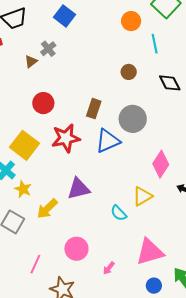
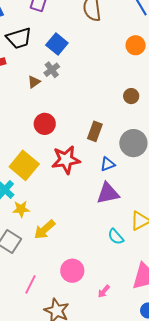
blue square: (65, 16) -> (57, 44), moved
blue triangle: (108, 141) -> (108, 164), size x0.6
yellow star: (23, 189) -> (21, 209), turned -30
purple triangle: (79, 189) -> (108, 193), moved

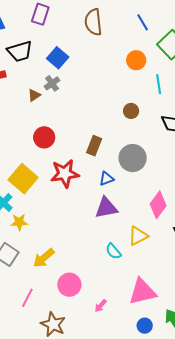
yellow arrow: (45, 230) -> (44, 258), moved

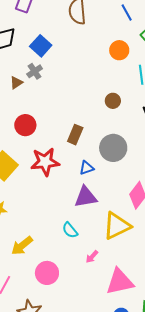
yellow triangle: (138, 236) -> (117, 226), size x1.4
cyan semicircle: (113, 251) -> (70, 230), moved
pink arrow: (101, 306) -> (92, 257), moved

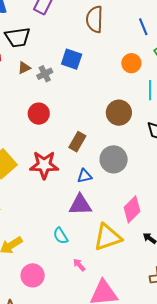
blue square: (41, 46) -> (72, 59), moved, turned -30
brown triangle: (16, 83) -> (24, 68), moved
brown circle: (113, 101) -> (119, 113), size x1.6
red circle: (25, 125) -> (39, 114), moved
pink arrow: (92, 257) -> (79, 265), turned 88

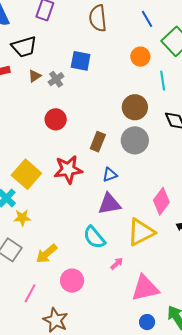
gray circle: (114, 159) -> (135, 140), moved
cyan semicircle: (61, 236) -> (94, 237), size x1.4
pink arrow: (79, 265) -> (117, 263), turned 96

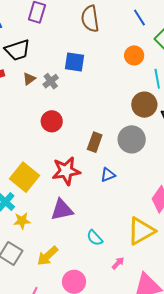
brown circle: (135, 107) -> (144, 105), moved
purple triangle: (109, 204) -> (62, 210), moved
cyan semicircle: (94, 237) -> (95, 238), size x0.7

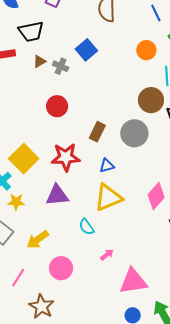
blue square: (74, 62) -> (86, 50), turned 35
gray cross: (51, 81) -> (61, 66), turned -35
yellow triangle: (141, 231) -> (108, 198), moved

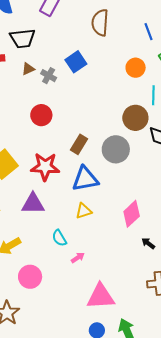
blue triangle: (107, 166) -> (85, 179), size x1.8
yellow triangle: (108, 198) -> (84, 211), size x0.6
pink arrow: (107, 255) -> (78, 258), moved

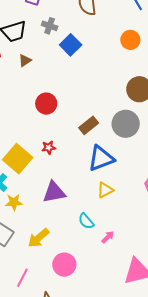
gray cross: (49, 76) -> (50, 26), moved
brown rectangle: (79, 144) -> (89, 125), turned 30
red star: (45, 167) -> (49, 148), moved, size x0.5

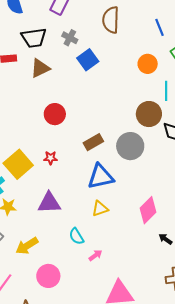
brown triangle: (25, 60) -> (40, 68), size x1.5

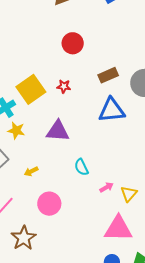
yellow triangle: (100, 209) -> (129, 194), moved, turned -36
yellow arrow: (27, 246) -> (31, 171), size x0.6
pink arrow: (95, 255) -> (107, 187), moved

